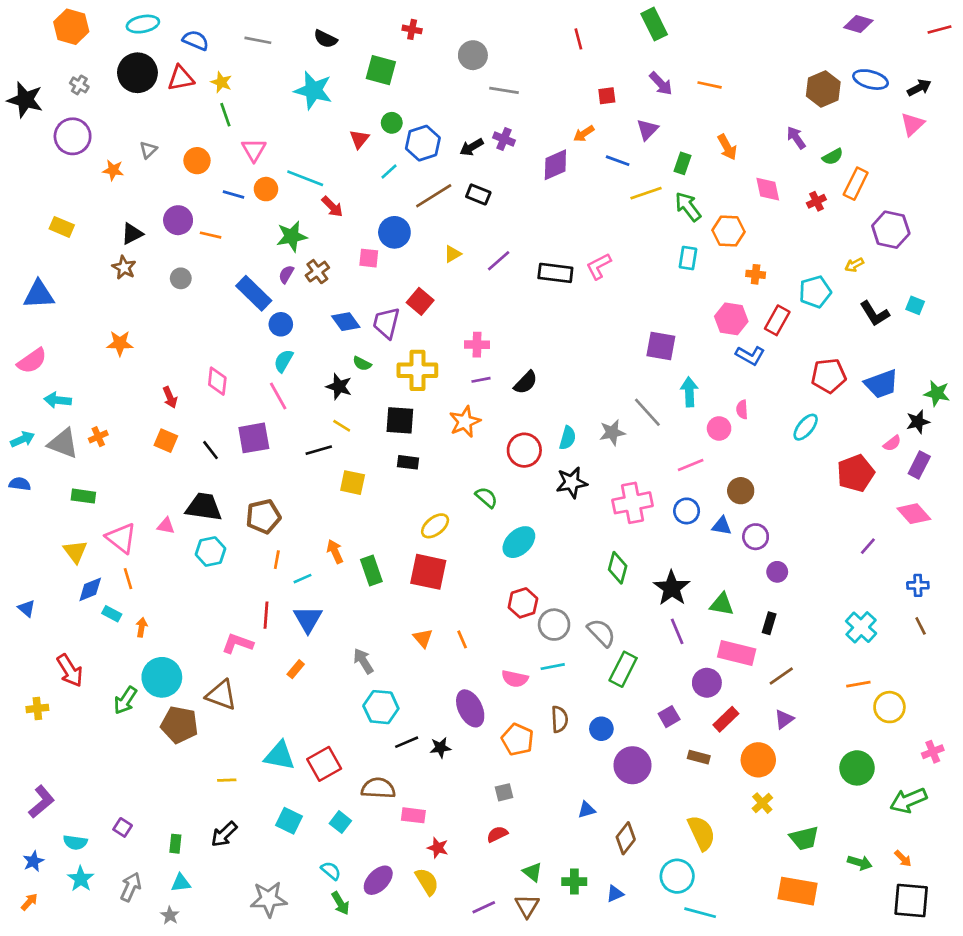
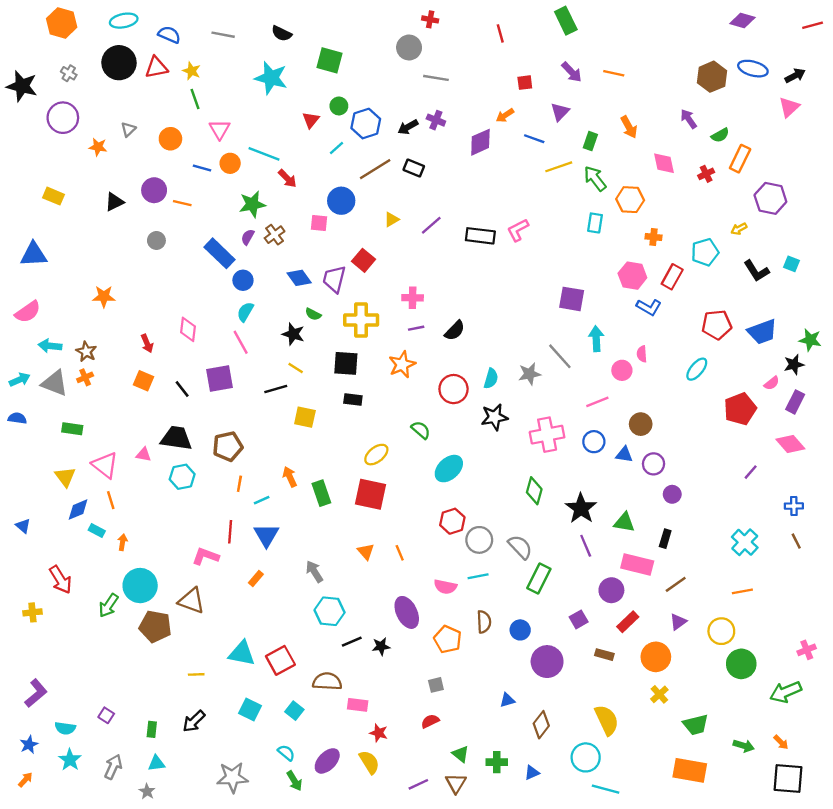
red cross: (412, 29) -> (430, 19), moved
brown star: (124, 268) -> (86, 352), moved
yellow circle: (889, 707) -> (721, 631), moved

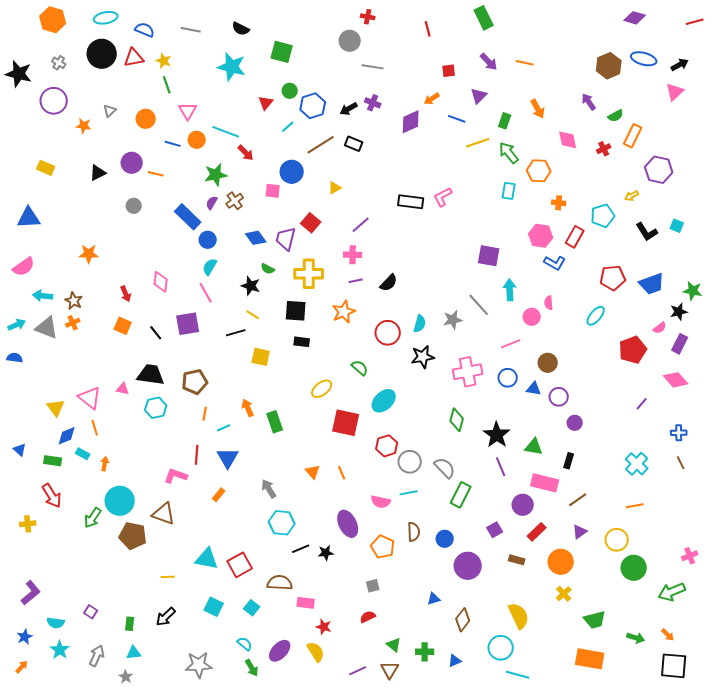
purple line: (431, 225) -> (361, 225), moved
green rectangle: (72, 429) -> (53, 461), moved
red square: (370, 494) -> (346, 423), moved

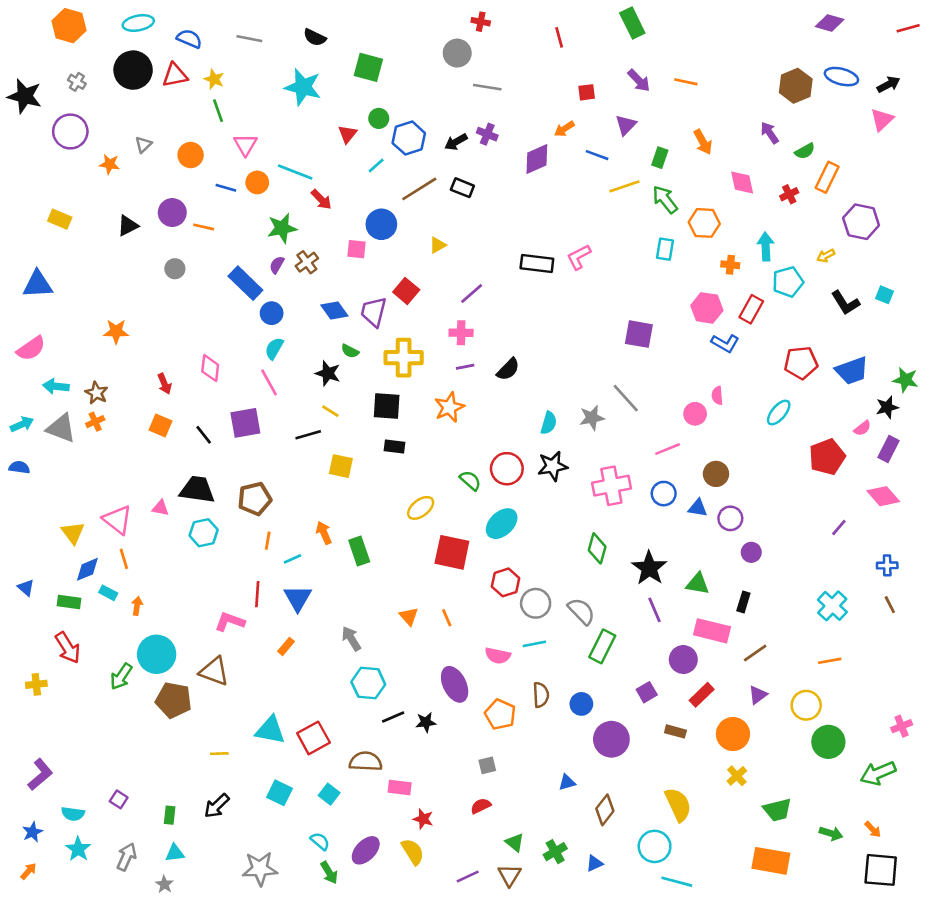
cyan arrow: (510, 290) -> (766, 247), moved
red circle: (388, 333) -> (507, 469), moved
green cross: (425, 652) -> (555, 852), turned -30

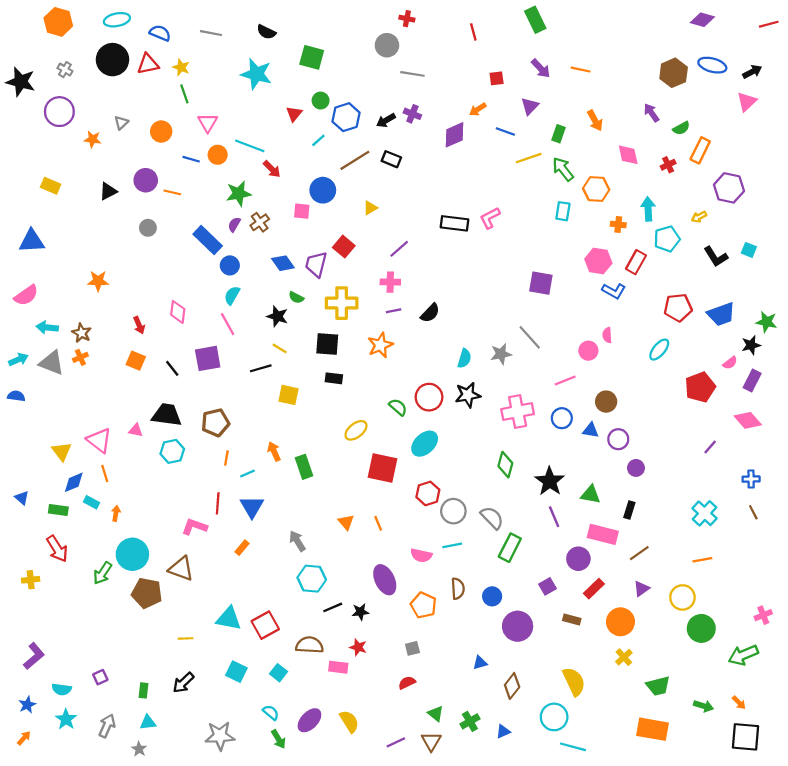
purple square: (119, 799) -> (100, 677), turned 32
red star: (423, 819) -> (358, 647), moved

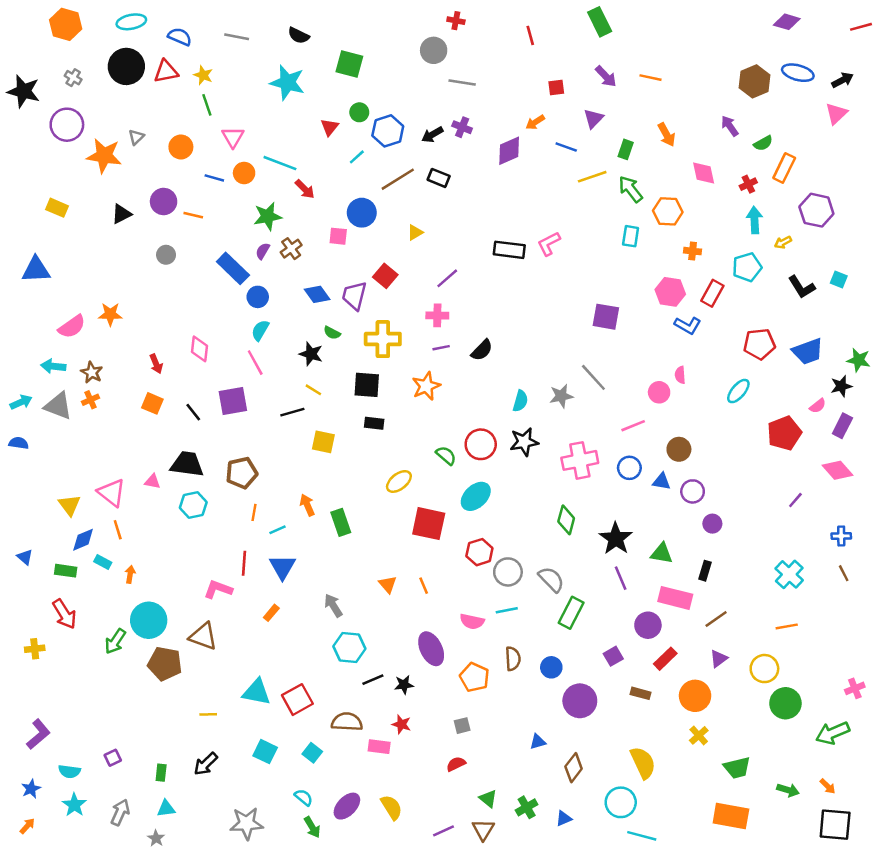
orange star: (93, 139) -> (104, 156), size x1.8
cyan arrow: (648, 209) -> (754, 220), moved
pink semicircle: (26, 295) -> (72, 327), moved

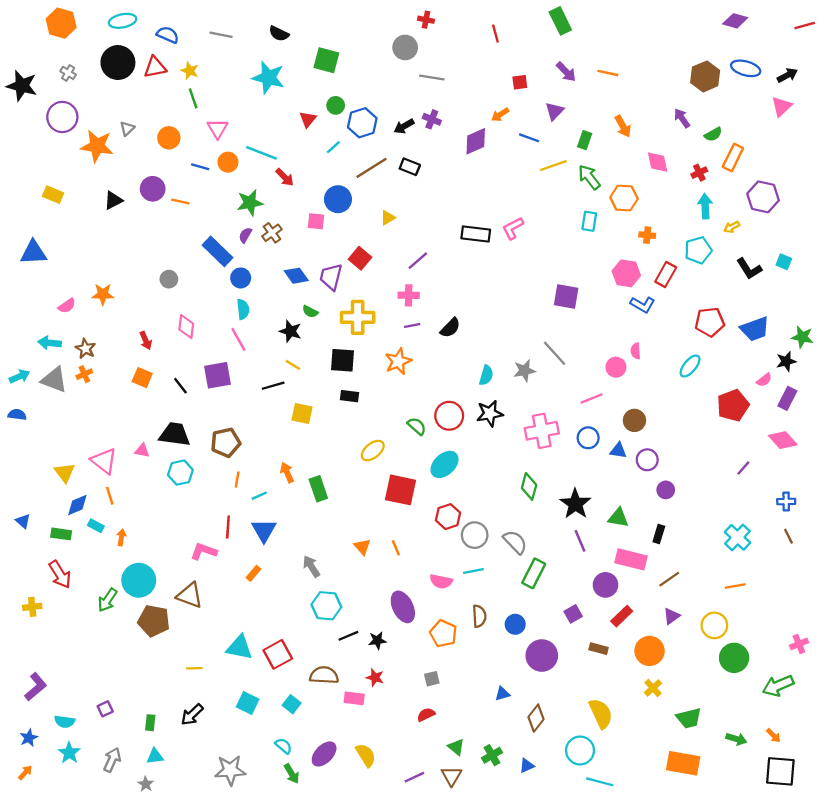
gray circle: (166, 255) -> (169, 279), moved
pink semicircle: (72, 327) -> (67, 306), size x0.7
cyan semicircle: (260, 330) -> (243, 309), turned 144

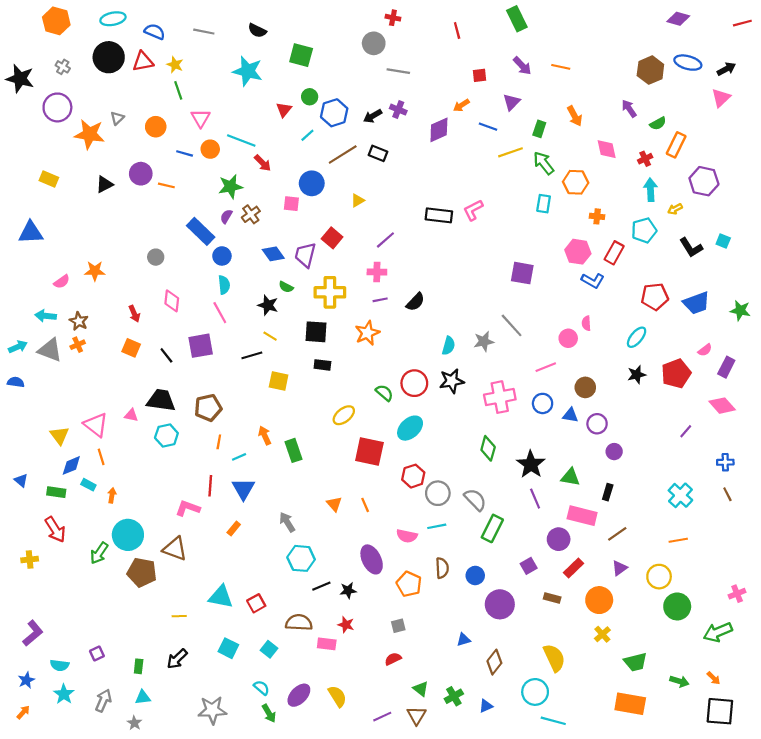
black star: (786, 361) -> (637, 375), moved
red square: (278, 654) -> (256, 603), size x0.7

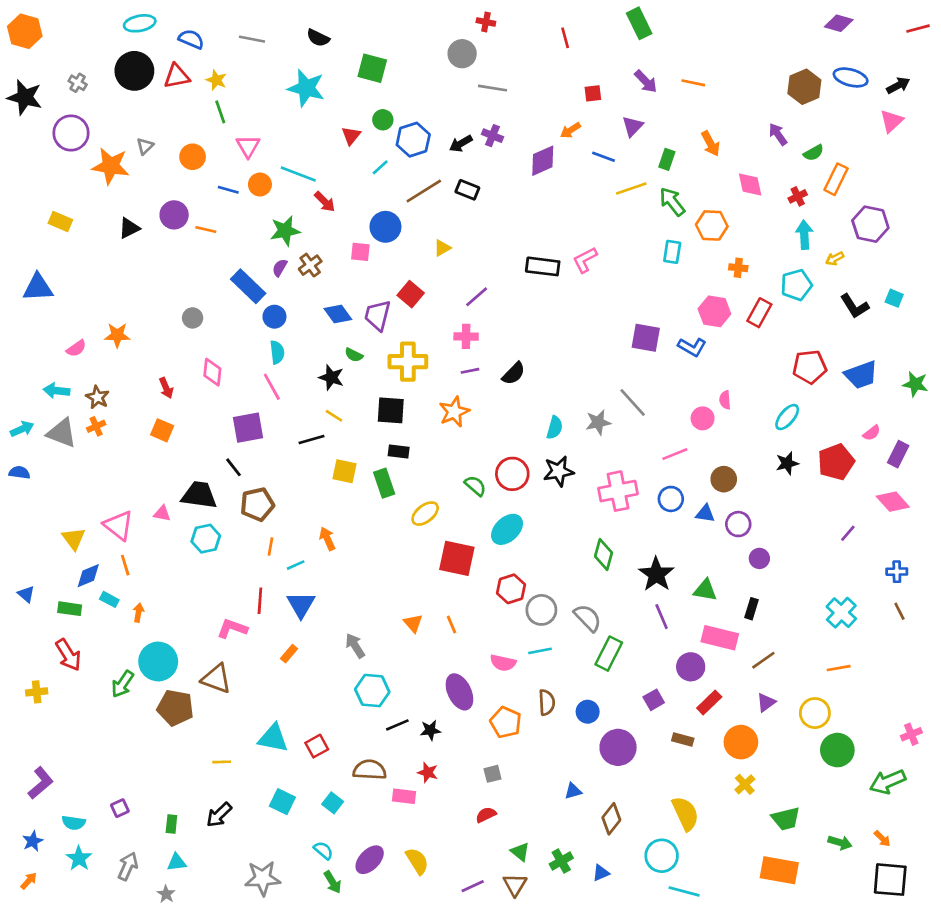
orange hexagon: (56, 21) -> (25, 31), moved
blue L-shape: (593, 281) -> (692, 347), moved
black line: (166, 355) -> (234, 467), moved
green rectangle: (294, 450) -> (384, 483), moved

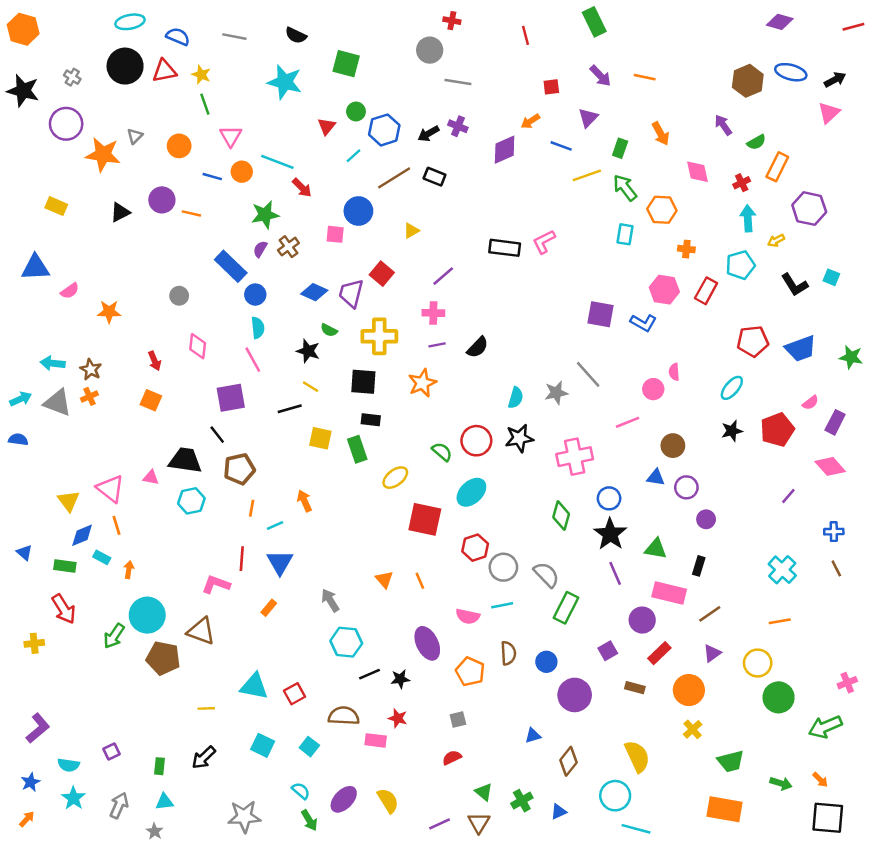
blue diamond: (338, 314) -> (314, 292), turned -30
pink semicircle: (76, 348) -> (70, 291), moved
blue circle: (671, 499) -> (609, 498), moved

